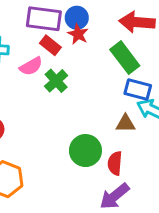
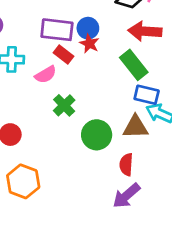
green cross: (56, 81) -> (64, 105), moved
brown triangle: (125, 123) -> (135, 127), size x1.4
green circle: (85, 151) -> (97, 135), moved

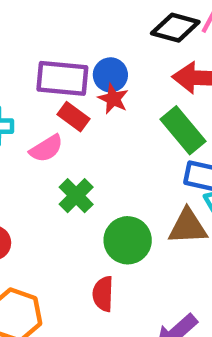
red semicircle: (126, 165) -> (103, 294), moved

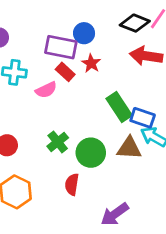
blue circle: (110, 75) -> (84, 33), moved
green rectangle: (183, 130) -> (119, 107), moved
green cross: (76, 196) -> (58, 142), moved

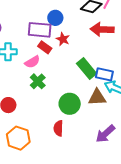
green cross: (58, 142) -> (38, 81), moved
purple arrow: (115, 214) -> (105, 134), moved

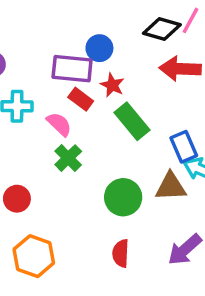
pink semicircle: (32, 62) -> (59, 124), turned -105
green rectangle: (87, 69) -> (132, 121), moved
blue rectangle: (104, 74) -> (184, 147), turned 54
red semicircle: (58, 128) -> (121, 253), moved

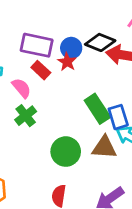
black diamond: (162, 29) -> (100, 42), moved
blue circle: (99, 48) -> (71, 48), moved
green rectangle: (132, 121) -> (97, 109), moved

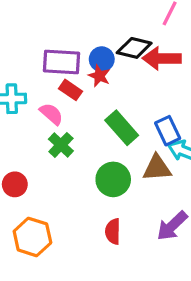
green rectangle: (97, 109) -> (122, 128), moved

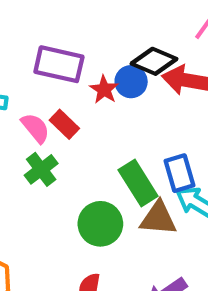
blue circle: (102, 59) -> (131, 82), moved
red rectangle: (71, 90) -> (64, 124), moved
green rectangle: (122, 128) -> (138, 183), moved

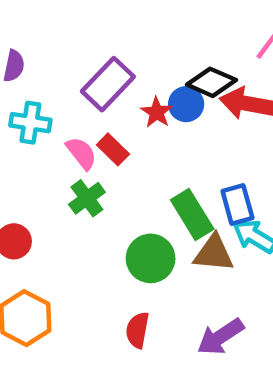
purple rectangle: (59, 64) -> (108, 84), turned -60

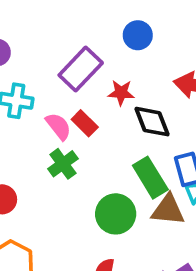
black diamond: (211, 82) -> (152, 122), moved, turned 45
blue circle: (186, 104) -> (138, 35), moved
red star: (157, 112) -> (121, 93), turned -30

